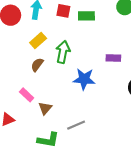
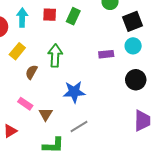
green rectangle: (86, 16) -> (73, 16), turned -56
yellow rectangle: (38, 40) -> (17, 51), moved
blue star: (84, 79) -> (74, 92), moved

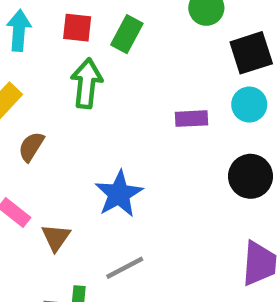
green arrow: (55, 56) -> (87, 83), moved
blue star: (74, 92) -> (119, 194), turned -30

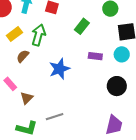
green rectangle: (127, 34) -> (82, 26), moved
green arrow: (87, 83) -> (38, 35), moved
blue star: (119, 194) -> (59, 69), moved

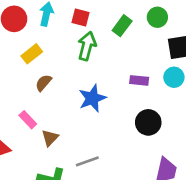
green rectangle: (82, 26) -> (122, 26), moved
green arrow: (38, 35) -> (87, 46), moved
black circle: (117, 86) -> (148, 122), moved

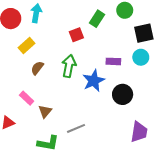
red square: (80, 18) -> (76, 35), moved, turned -32
green arrow: (87, 46) -> (69, 66), moved
blue star: (92, 98) -> (94, 81), moved

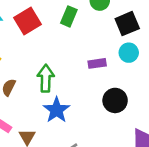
red square: (76, 35) -> (27, 21), moved, size x1.5
blue star: (94, 81) -> (57, 110), moved

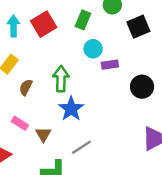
cyan circle: (129, 53) -> (93, 49), moved
black circle: (115, 100) -> (142, 87), moved

